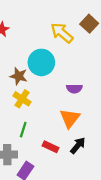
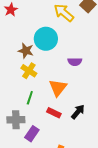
orange triangle: (70, 118) -> (58, 88), moved

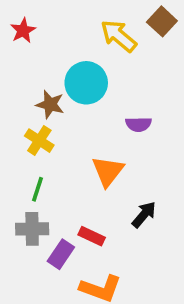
yellow cross: (29, 71) -> (39, 141), moved
green line: (30, 98) -> (37, 189), moved
red rectangle: (54, 113) -> (92, 236), moved

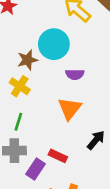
brown star: (50, 104) -> (28, 60), turned -30
purple semicircle: (139, 124) -> (75, 74), moved

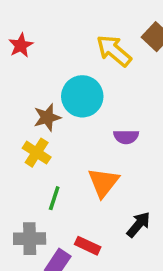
purple semicircle: (75, 74) -> (126, 137), moved
green line: (18, 122) -> (54, 198), moved

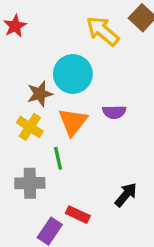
orange triangle: (103, 182) -> (73, 122), moved
green line: (54, 198) -> (58, 158), moved, turned -30
gray cross: (30, 239) -> (30, 183), moved

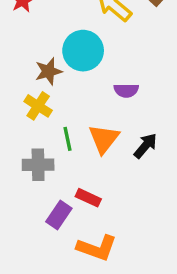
orange triangle: (73, 122) -> (104, 139), moved
black arrow: (126, 195) -> (145, 146), moved

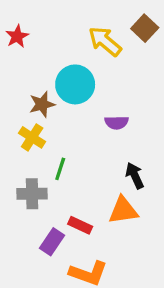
green line: (67, 139) -> (60, 169), turned 30
orange triangle: (104, 139) -> (123, 210), moved, turned 44
black arrow: (145, 146) -> (135, 176), turned -65

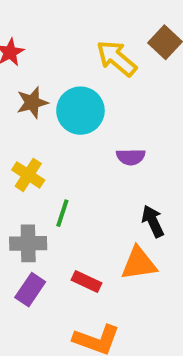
brown star: (42, 104) -> (32, 103), moved
purple rectangle: (52, 242) -> (30, 290), moved

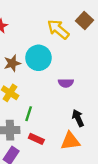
brown star: (32, 103) -> (12, 63), moved
red rectangle: (86, 282) -> (36, 139), moved

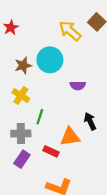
red rectangle: (36, 139) -> (51, 151), moved
orange triangle: (70, 141) -> (70, 137), moved

